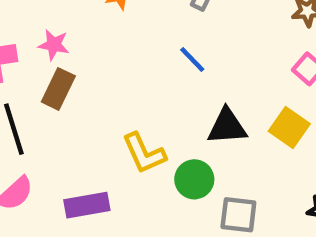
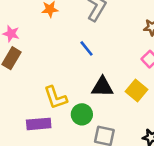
purple rectangle: (87, 205) -> (39, 124), moved

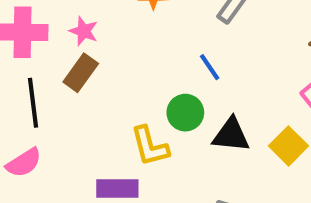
green circle: (82, 114) -> (185, 113), moved

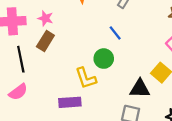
black triangle: (231, 135) -> (140, 89), moved

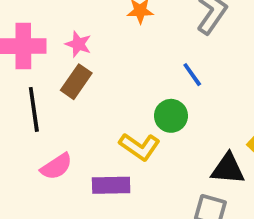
yellow L-shape: (86, 78) -> (140, 147), turned -40
pink semicircle: (18, 92) -> (56, 166), moved

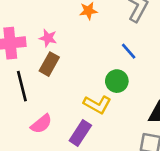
purple rectangle: (111, 185) -> (80, 133), turned -50

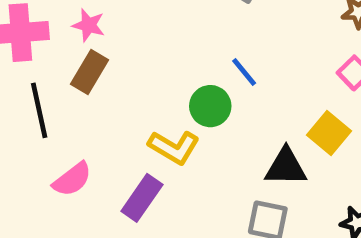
blue line: (129, 51) -> (244, 72), moved

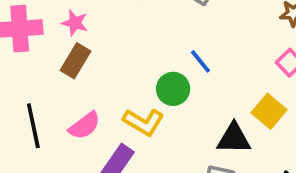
black line: (39, 110) -> (33, 126), moved
pink semicircle: (72, 179) -> (85, 126), moved

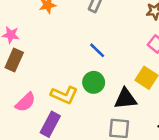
green circle: (173, 89) -> (94, 82), moved

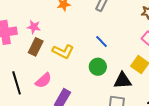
yellow L-shape: (64, 95) -> (63, 51), moved

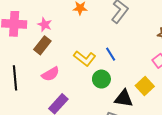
yellow L-shape: (63, 51) -> (85, 58), moved
pink semicircle: (43, 80) -> (50, 74), moved

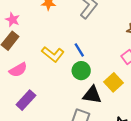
green circle: (101, 79) -> (81, 71), moved

